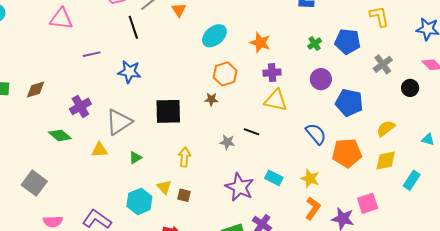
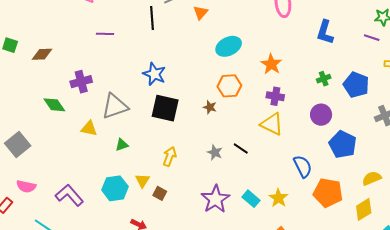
blue star: (129, 72) -> (154, 74), moved
yellow diamond: (386, 160) -> (364, 209), turned -35
yellow star: (310, 179) -> (278, 198), moved

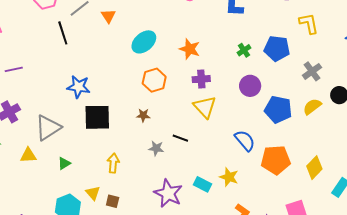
purple line: (105, 34) -> (14, 69), moved
brown star: (210, 107) -> (143, 115), moved
yellow triangle: (272, 124) -> (205, 107), turned 35
yellow semicircle: (372, 178) -> (312, 107), moved

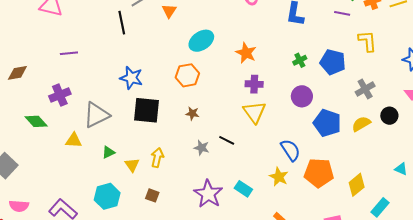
orange hexagon: (154, 80) -> (187, 75), moved
yellow star: (229, 177) -> (279, 177), moved
yellow triangle: (93, 193) -> (132, 165), moved

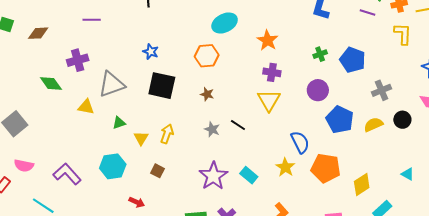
yellow L-shape: (367, 41) -> (403, 34), moved
blue star: (131, 78) -> (151, 52), size x0.7

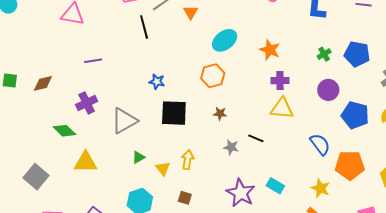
yellow triangle: (269, 100) -> (282, 109), turned -45
yellow triangle: (86, 107) -> (86, 162), moved, size x1.4
yellow star: (285, 167) -> (321, 188), moved

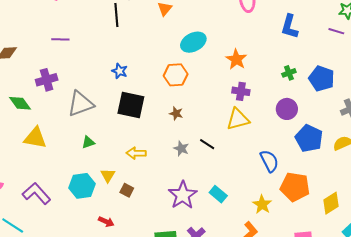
yellow triangle: (282, 109) -> (238, 119), turned -30
yellow arrow: (188, 160) -> (136, 153), turned -108
yellow triangle: (163, 168) -> (108, 175), moved

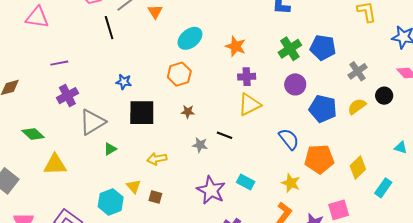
green cross: (289, 73) -> (290, 49), size x1.6
purple cross: (47, 80) -> (67, 96), moved
green triangle: (88, 142) -> (110, 149), moved

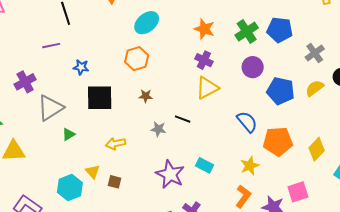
orange star: (236, 46) -> (204, 29), moved
purple line: (59, 63) -> (51, 46), moved
purple cross: (247, 77) -> (204, 60), turned 30
yellow star: (291, 183) -> (250, 166), turned 30

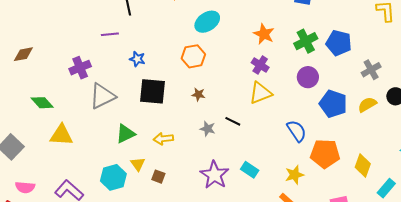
green triangle: (69, 134) -> (125, 134), moved, size x1.5
yellow diamond: (317, 149) -> (363, 166), turned -30

